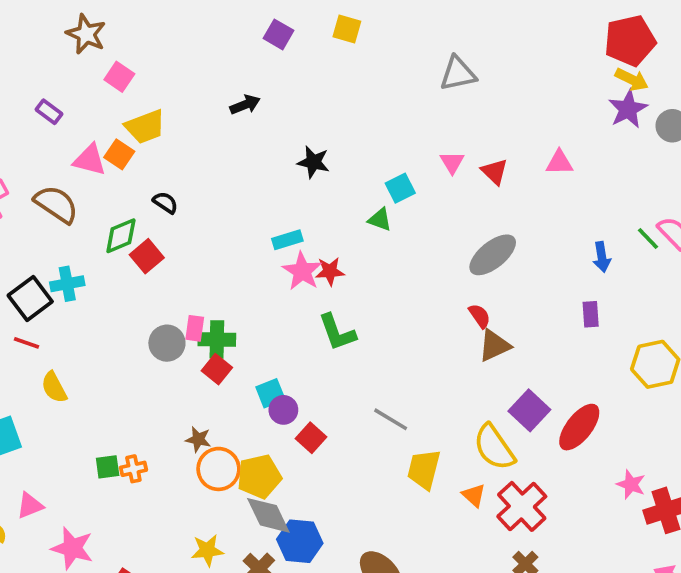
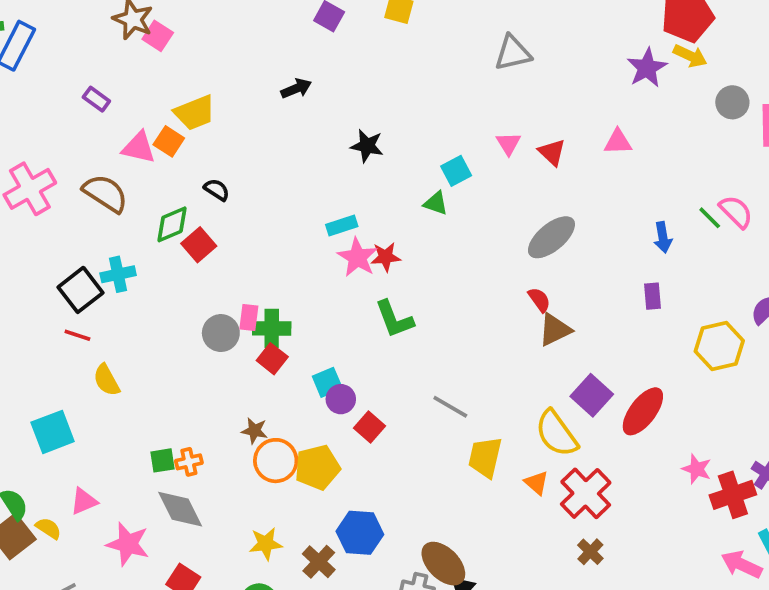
pink square: (119, 77) -> (158, 36), moved
purple star: (628, 109) -> (647, 68), moved
gray diamond: (268, 515) -> (180, 509), moved

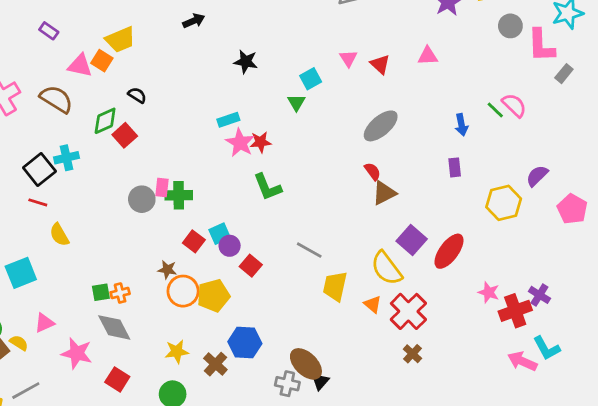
green triangle: (436, 203) -> (296, 103), turned 42
red square: (272, 359) -> (194, 241), moved

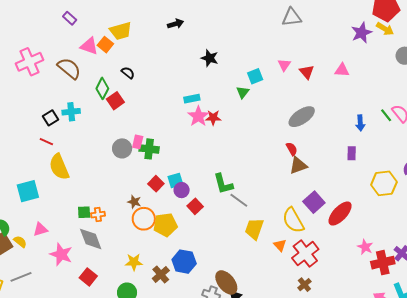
green diamond: (105, 121) -> (102, 88), turned -45
black square: (39, 170) -> (51, 118), size x0.7
green L-shape: (267, 187) -> (223, 184), moved
yellow semicircle: (59, 235) -> (59, 167), size x1.5

